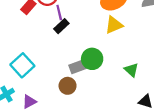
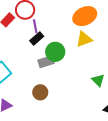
green circle: (92, 59) -> (55, 52), moved
gray rectangle: (78, 67) -> (46, 62), moved

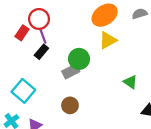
purple line: (35, 26) -> (43, 36), moved
black rectangle: (37, 38) -> (41, 52), moved

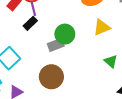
yellow triangle: (108, 40) -> (102, 27), moved
brown circle: (70, 105) -> (51, 77), size x1.5

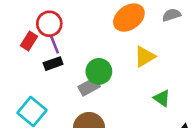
black rectangle: (30, 23) -> (53, 64), turned 32

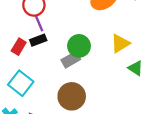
red rectangle: (29, 41) -> (19, 47), moved
yellow triangle: (145, 57) -> (120, 43), moved

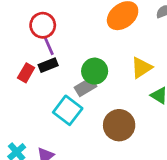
cyan square: (21, 83) -> (68, 110), moved
brown circle: (72, 96) -> (119, 125), moved

